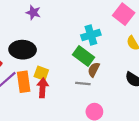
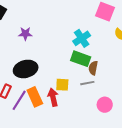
yellow square: (41, 73) -> (62, 85), moved

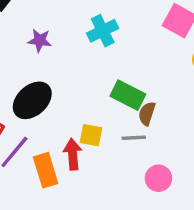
cyan cross: (82, 38) -> (103, 31), moved
black ellipse: (26, 69) -> (32, 100), turned -35
orange rectangle: (35, 97) -> (46, 170), moved

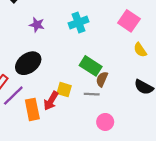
red arrow: (73, 154) -> (51, 101), turned -150

